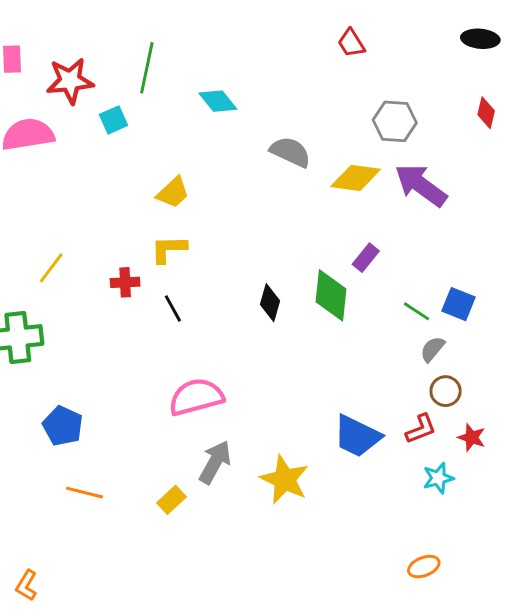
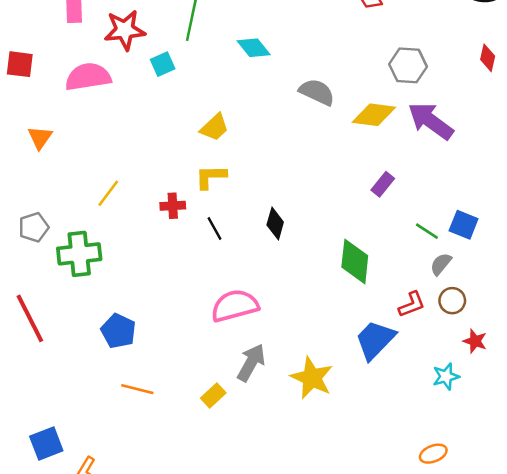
green diamond: (331, 295) -> (355, 261), moved
black diamond: (270, 303) -> (275, 223), moved
red L-shape: (421, 429) -> (412, 304), moved
blue trapezoid: (357, 436) -> (375, 340), turned 108

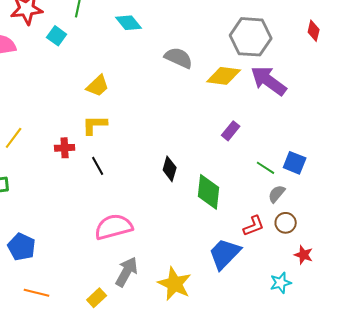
cyan square: (163, 64) -> (57, 36), turned -30
gray hexagon: (408, 65) -> (251, 37), size x1.4
black diamond: (275, 223) -> (170, 169), moved

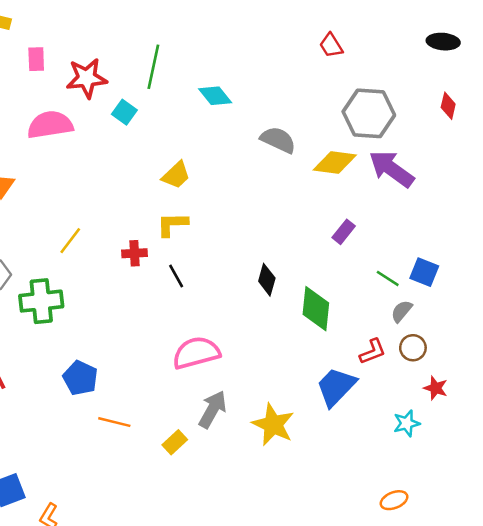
orange line: (37, 293) -> (114, 422), moved

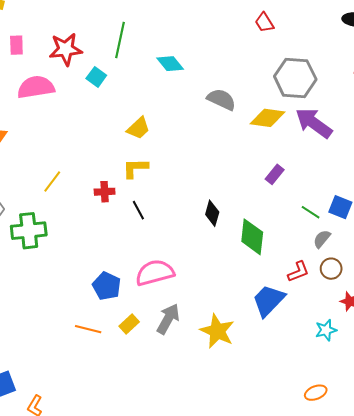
pink rectangle: (36, 59) -> (16, 45), moved
blue pentagon: (80, 378) -> (107, 286), moved
yellow rectangle: (175, 442) -> (129, 324), moved

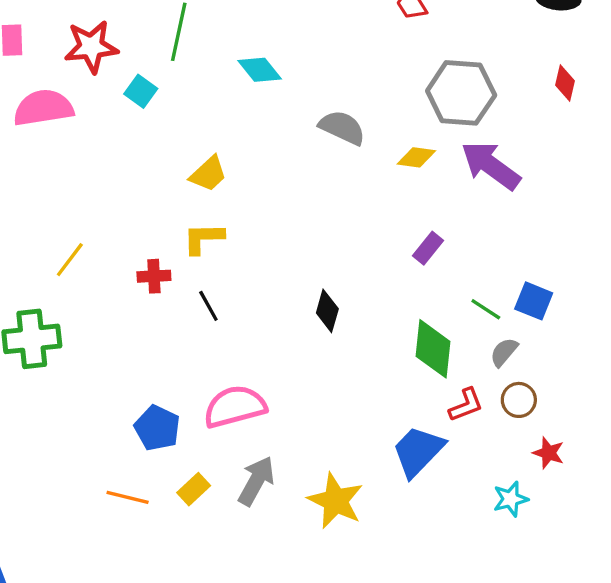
yellow diamond: (268, 118) -> (416, 157), size x0.7
green diamond: (252, 237) -> (433, 349), moved

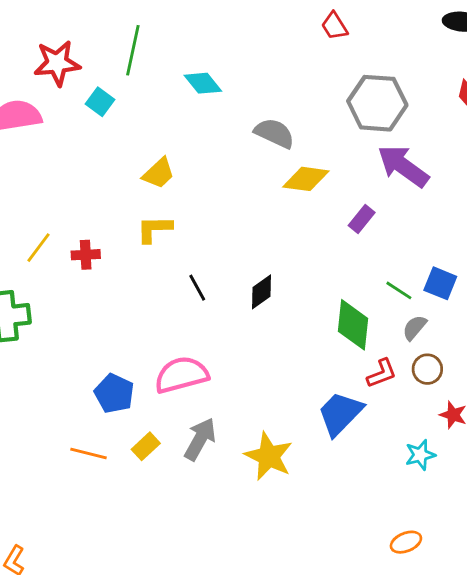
yellow diamond: (416, 157) -> (306, 179), moved, size x1.4
purple rectangle: (428, 248) -> (362, 219), moved
red cross: (154, 276) -> (86, 255), moved
black line: (208, 306) -> (197, 288), moved
black diamond: (327, 311) -> (262, 292), turned 39

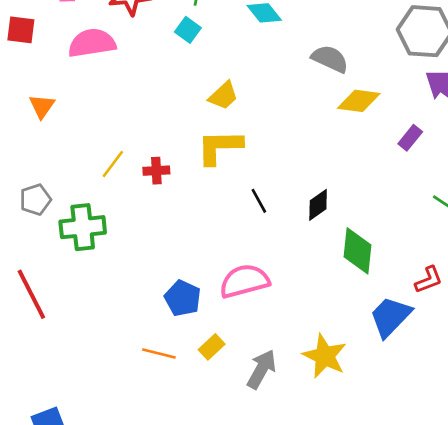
cyan square: (100, 102) -> (188, 30), moved
yellow L-shape: (154, 229) -> (219, 147), size x1.4
green diamond: (353, 325) -> (358, 251), moved
gray arrow: (200, 439) -> (262, 369), moved

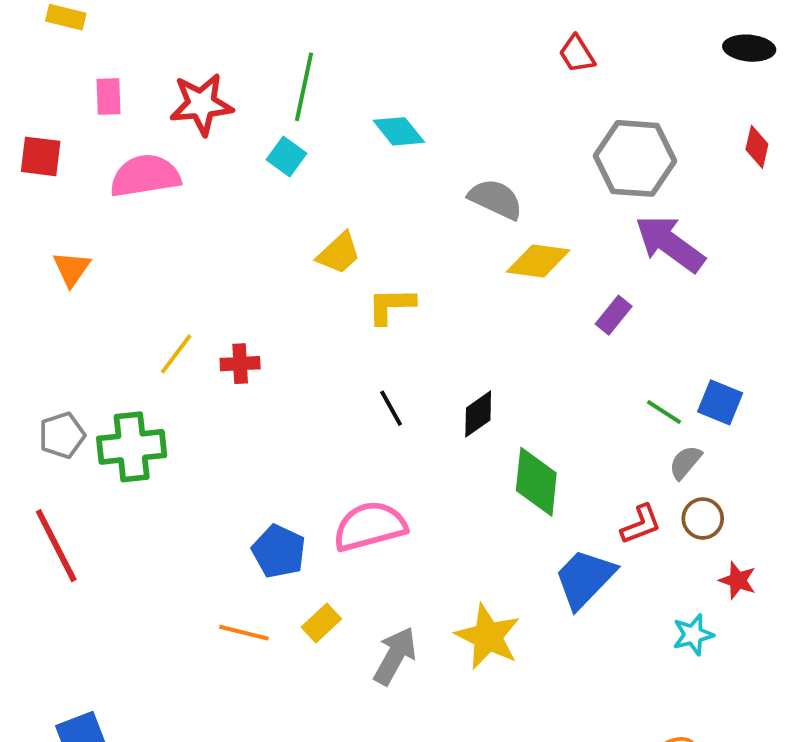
yellow L-shape: (219, 147) -> (391, 306), moved, size x0.7
gray pentagon: (35, 200) -> (62, 435), moved

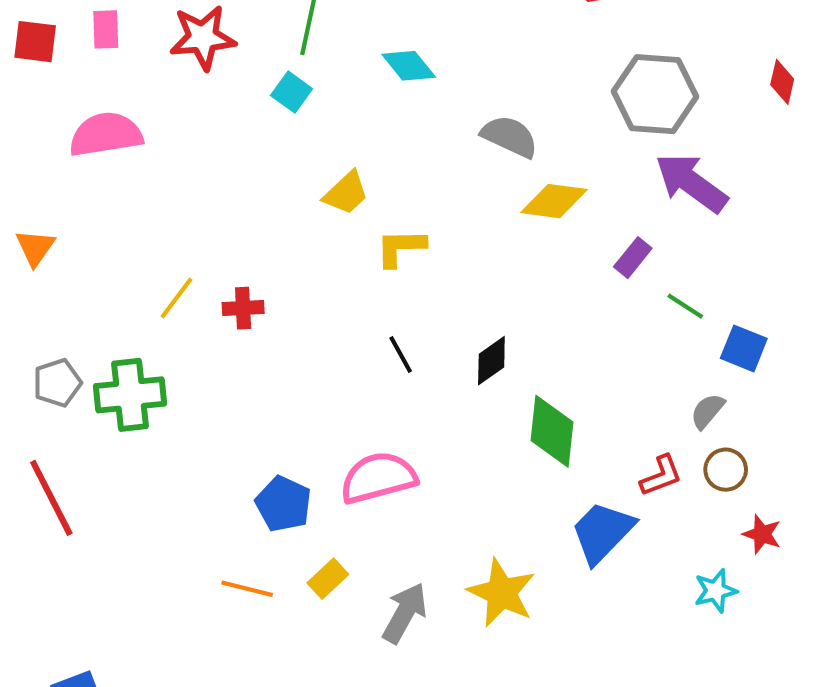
red square: (41, 156) -> (35, 42), moved
pink semicircle: (145, 176) -> (106, 134), moved
orange triangle: (72, 269) -> (35, 248), moved
green line: (664, 412) -> (685, 306), moved

